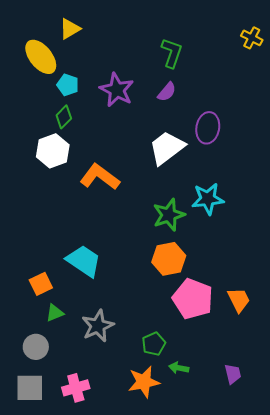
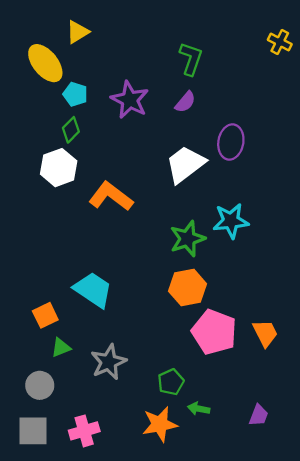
purple trapezoid: (233, 374) -> (259, 415), turned 35

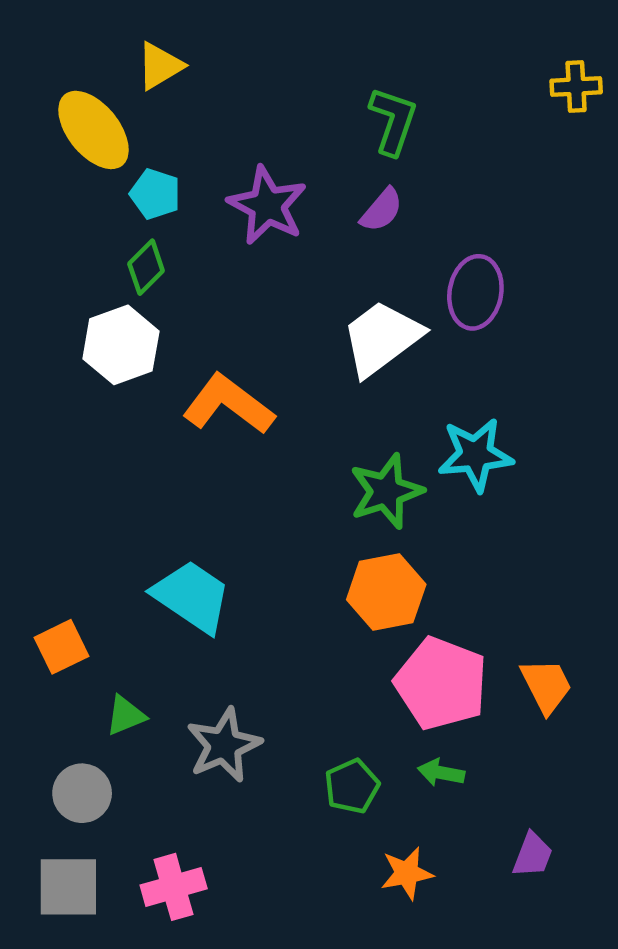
yellow cross: (280, 42) -> (576, 87), turned -30
orange square: (45, 315) -> (61, 647), moved
green arrow: (199, 409) -> (441, 773), moved
orange star: (160, 424) -> (407, 873), moved, size x0.7

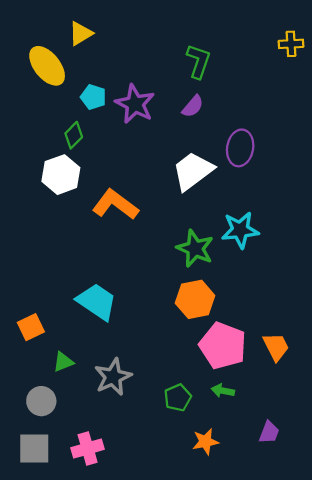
cyan pentagon: (155, 194) -> (93, 97), moved
green star: (386, 491) -> (195, 248), turned -30

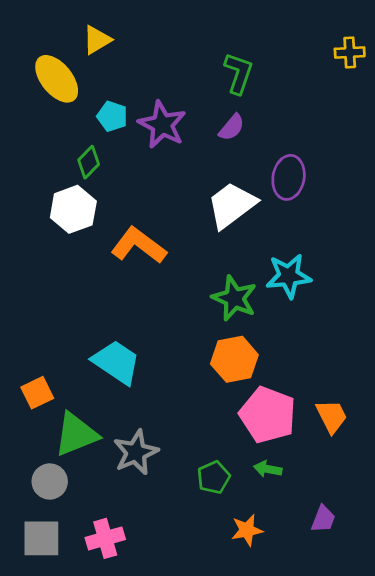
green triangle: (63, 362) -> (76, 434), size x1.8

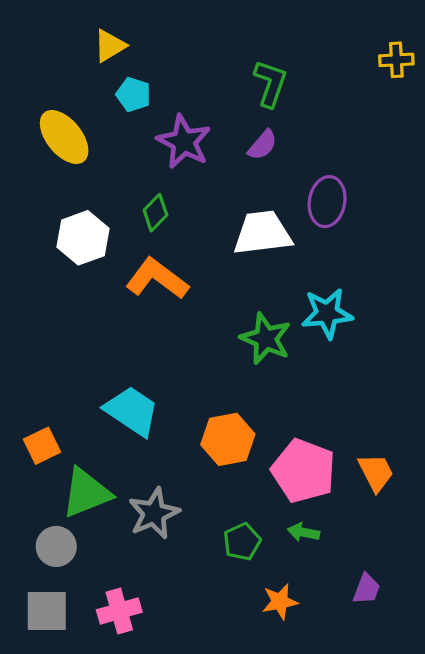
yellow ellipse: (57, 79) -> (64, 137), moved
cyan pentagon: (112, 116) -> (133, 94), moved
green diamond: (89, 162) -> (155, 213), moved
white trapezoid: (232, 205) -> (263, 233), turned 30
orange hexagon: (234, 359) -> (228, 439), moved

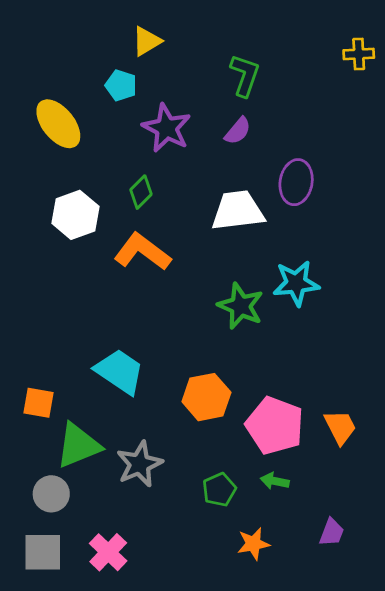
yellow triangle: (110, 46) -> (147, 41), moved
orange square: (42, 446) -> (38, 403), turned 36
pink cross: (119, 611) -> (108, 552), turned -30

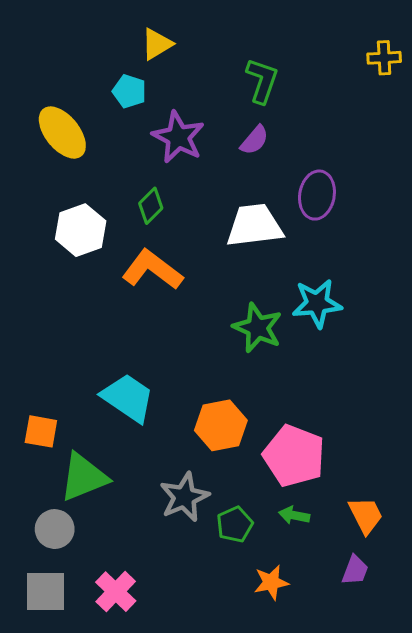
orange trapezoid: (340, 427) -> (366, 515), moved
gray star: (140, 464) -> (184, 497), moved

